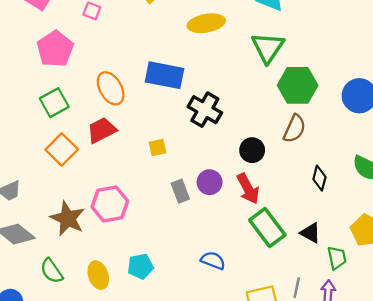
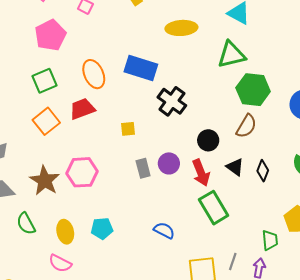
green triangle: (268, 48) -> (231, 55), turned 36
black triangle: (310, 233) -> (235, 167), moved

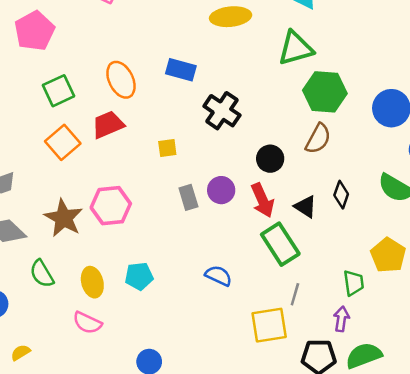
pink pentagon: (50, 35) -> (34, 31), moved
blue rectangle: (141, 68) -> (181, 70), size x0.7
black triangle: (235, 167) -> (305, 207), moved
gray line: (233, 262) -> (295, 294), moved

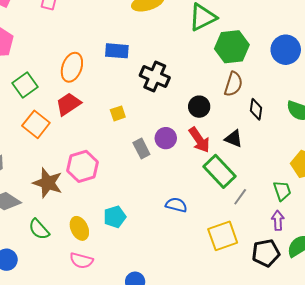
orange ellipse: (121, 80) -> (72, 67), turned 56
black diamond: (341, 195) -> (256, 109), moved
gray line: (295, 294) -> (240, 197), moved, turned 30

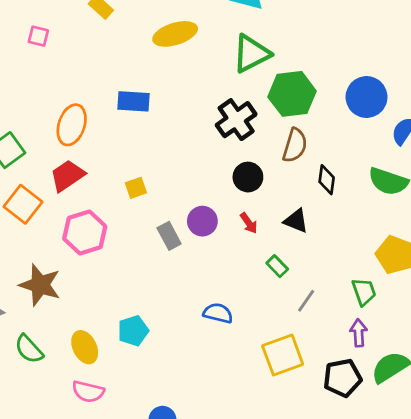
black cross: (155, 76) -> (236, 120), moved, turned 32
red arrow: (199, 140) -> (249, 223), size x0.6
pink hexagon: (82, 166) -> (85, 233), moved
green rectangle: (220, 171) -> (277, 266), size x0.5

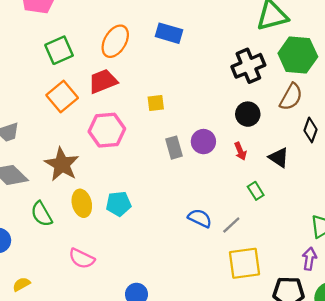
gray line: (306, 301) -> (231, 225), moved
cyan pentagon: (133, 331) -> (119, 204), moved
yellow ellipse: (85, 347) -> (82, 203), moved

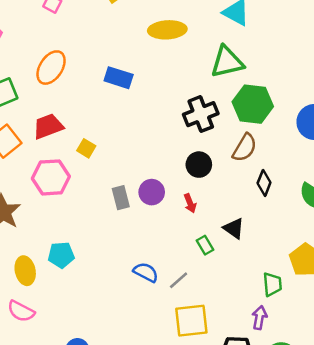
orange ellipse: (115, 41) -> (51, 68), moved
yellow square: (156, 103) -> (86, 148), moved, turned 36
black triangle: (279, 158) -> (234, 228), moved
yellow ellipse: (82, 203) -> (25, 271), moved

